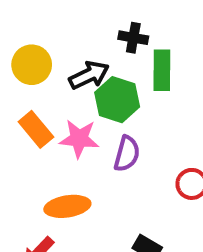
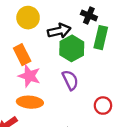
pink star: (79, 139) -> (29, 76), moved
purple semicircle: (127, 154) -> (70, 80), turned -54

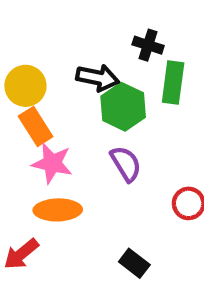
yellow circle: (28, 18) -> (25, 86), moved
black arrow: (59, 31) -> (98, 78), turned 30

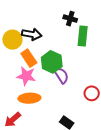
black arrow: (98, 78) -> (32, 34), moved
green hexagon: (123, 107) -> (52, 62), moved
orange rectangle: (36, 126) -> (29, 58), moved

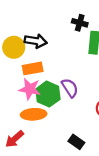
orange rectangle: (29, 58) -> (33, 68), turned -66
green hexagon: (52, 62) -> (48, 94), moved

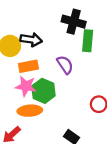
black cross: (80, 23) -> (74, 22), size x1.5
purple semicircle: (70, 88) -> (65, 65), moved

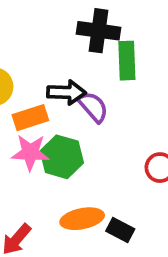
black arrow: (31, 40) -> (66, 92), moved
orange ellipse: (30, 111) -> (82, 219), moved

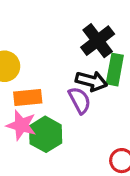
black cross: (99, 31) -> (98, 41), turned 32
black arrow: (66, 92) -> (91, 81), moved

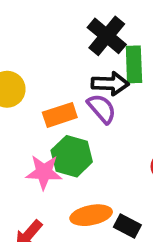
orange rectangle: (28, 97) -> (60, 115), moved
pink star: (21, 125) -> (44, 172), moved

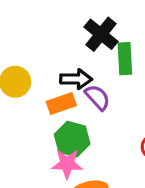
black arrow: (110, 84) -> (76, 79), moved
pink star: (44, 172) -> (67, 164), moved

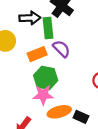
green rectangle: (125, 59) -> (48, 28), moved
black arrow: (76, 79) -> (30, 18), moved

